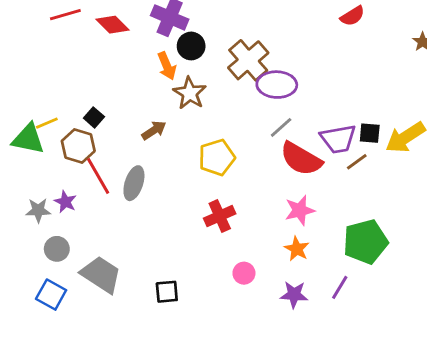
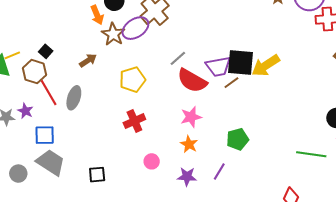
purple ellipse: (277, 85) -> (135, 28), moved, turned -36
black square: (370, 133) -> (240, 62), size x1.8
green pentagon: (365, 242) -> (237, 139), size x0.7
gray circle: (57, 249) -> (18, 174), moved
blue square: (51, 295) -> (45, 135), moved, turned -30

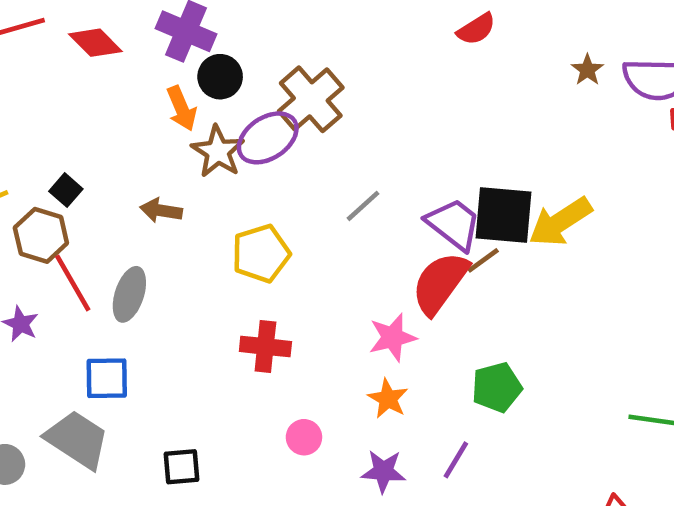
brown arrow: (88, 60) -> (161, 210), turned -138
purple trapezoid: (218, 66) -> (454, 224), turned -132
red semicircle: (192, 81) -> (440, 283), moved, turned 96
red cross: (134, 121) -> (265, 347), turned 30
blue square: (45, 135) -> (107, 378), moved

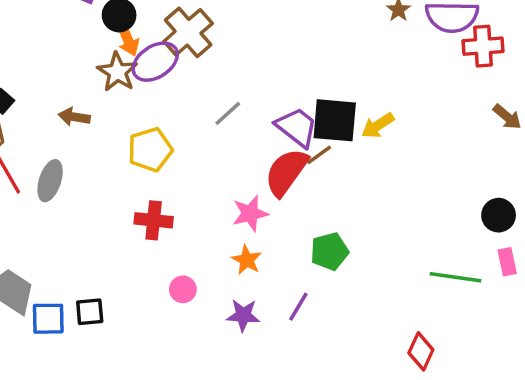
orange arrow: (182, 108) -> (128, 39), moved
yellow arrow: (560, 222) -> (378, 125), size x0.7
blue square: (107, 378) -> (48, 319), moved

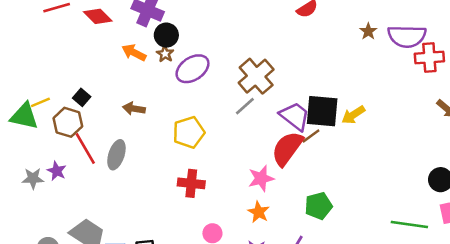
brown cross: (188, 32) -> (256, 76), moved
orange arrow: (128, 39) -> (134, 53), moved, turned 140
brown star: (117, 72) -> (165, 54), moved, size x0.6

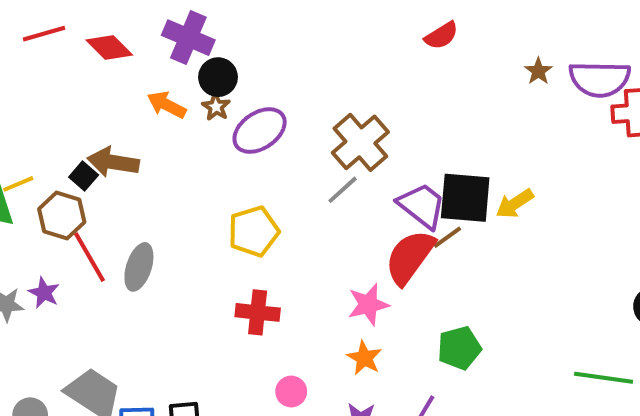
brown arrow: (134, 109) -> (113, 162), moved, size x1.4

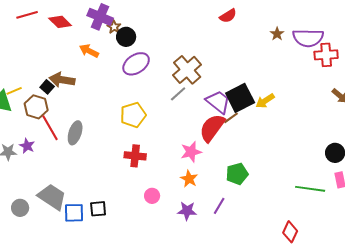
black circle: (218, 77) -> (126, 37), moved
brown star: (216, 107) -> (114, 27), moved
black square: (465, 198) -> (240, 98), turned -32

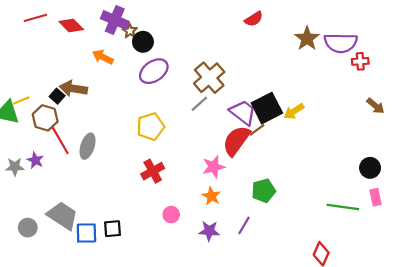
brown star: (277, 34) -> (307, 39), size x1.6
red cross: (326, 55) -> (360, 61), size x0.7
red cross: (135, 156) -> (153, 171), turned -35

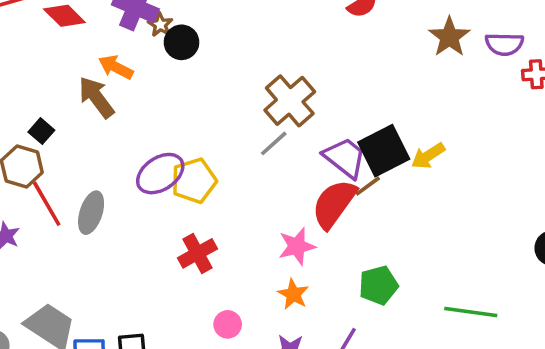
purple semicircle: (341, 43) -> (504, 44), size x0.7
purple ellipse: (154, 71) -> (160, 174), moved
brown arrow: (73, 89) -> (96, 97), moved, turned 44
green line: (343, 207) -> (471, 312), moved

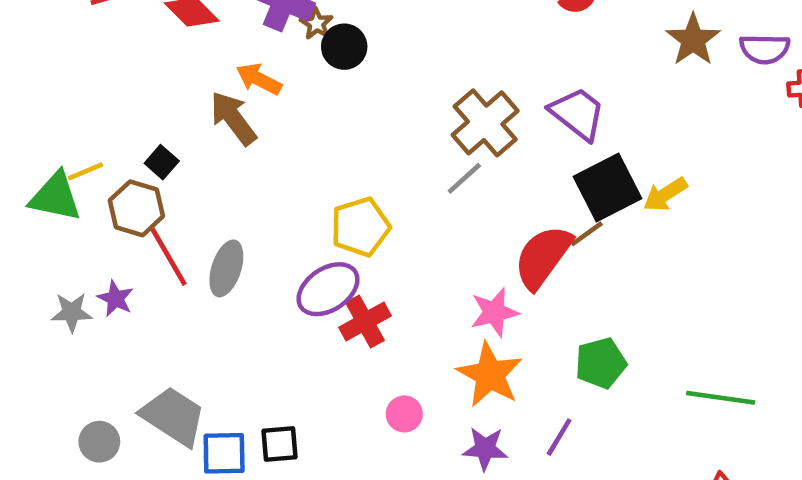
purple trapezoid: (345, 158) -> (578, 114), moved
purple ellipse: (160, 174) -> (328, 289), moved
orange star: (293, 294) -> (490, 375), size x1.6

